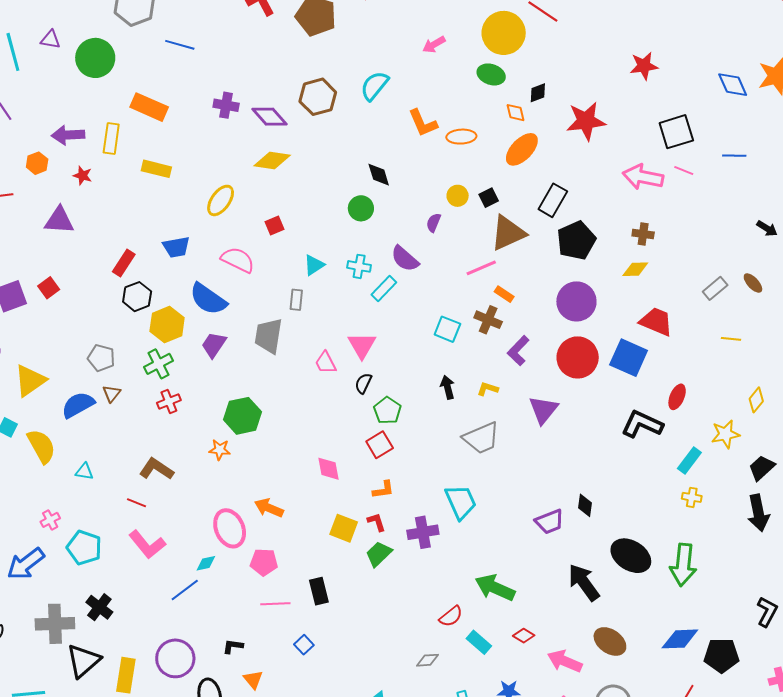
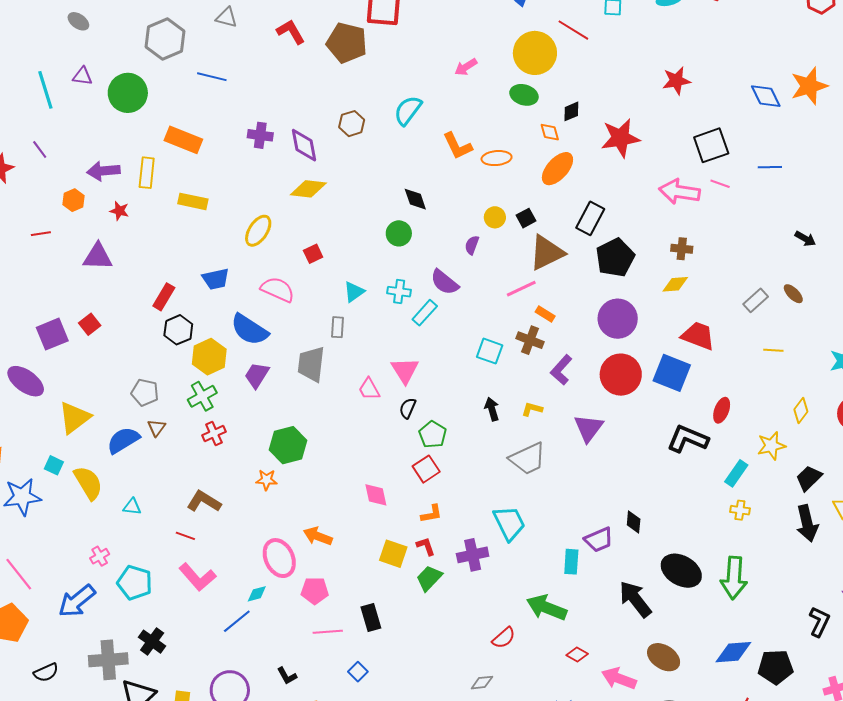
brown hexagon: (318, 97) -> (352, 124), size x0.7
purple diamond: (270, 117) -> (304, 145), turned 33
cyan rectangle: (479, 642) -> (571, 562), moved, turned 55
black L-shape: (233, 646) -> (287, 676), turned -125

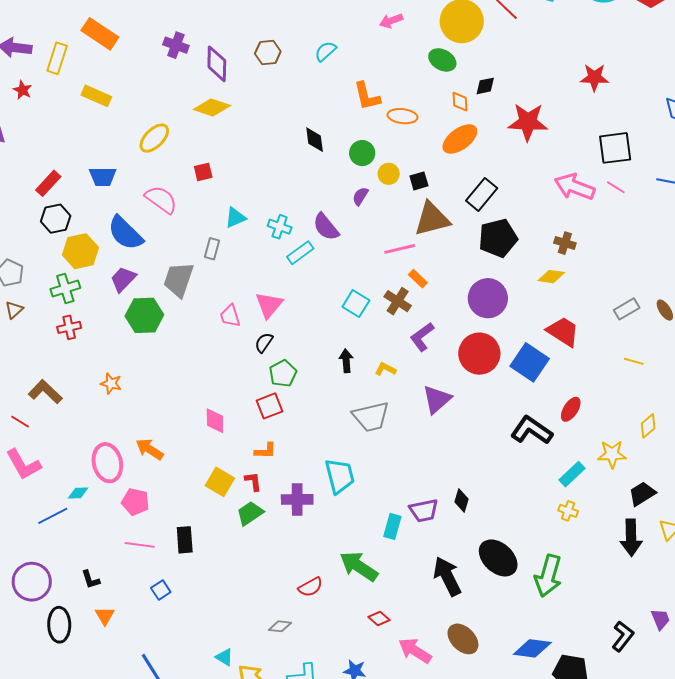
cyan semicircle: (408, 110) -> (325, 51), size x0.7
green circle: (399, 233) -> (362, 153), moved
green hexagon: (288, 445) -> (144, 315), moved

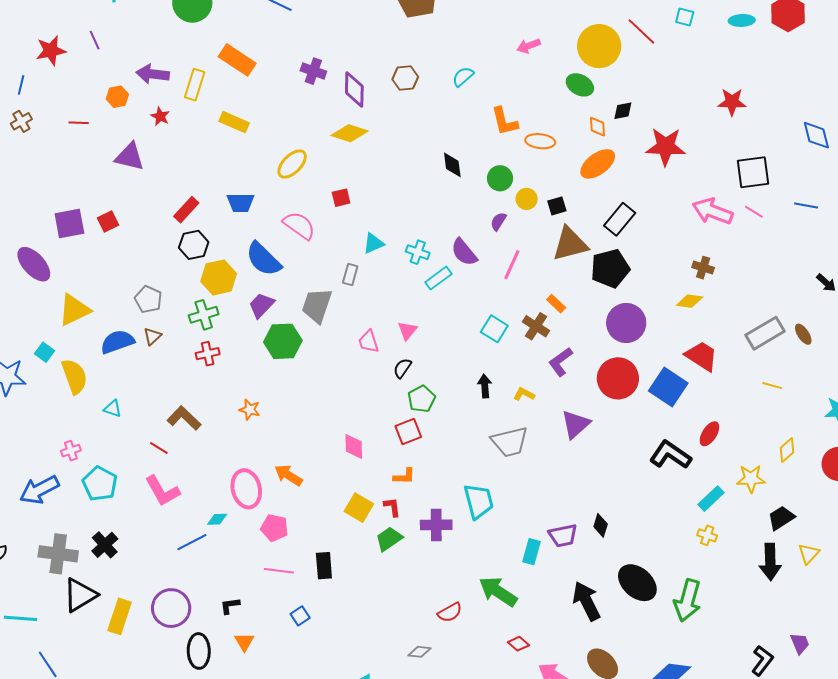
black pentagon: (498, 238) -> (610, 268), moved
pink line: (400, 249) -> (512, 265), moved, turned -52
pink triangle: (269, 305) -> (407, 330), size x0.7
gray rectangle: (627, 309) -> (765, 333), size x1.5
black L-shape: (91, 580) -> (230, 606), turned 100

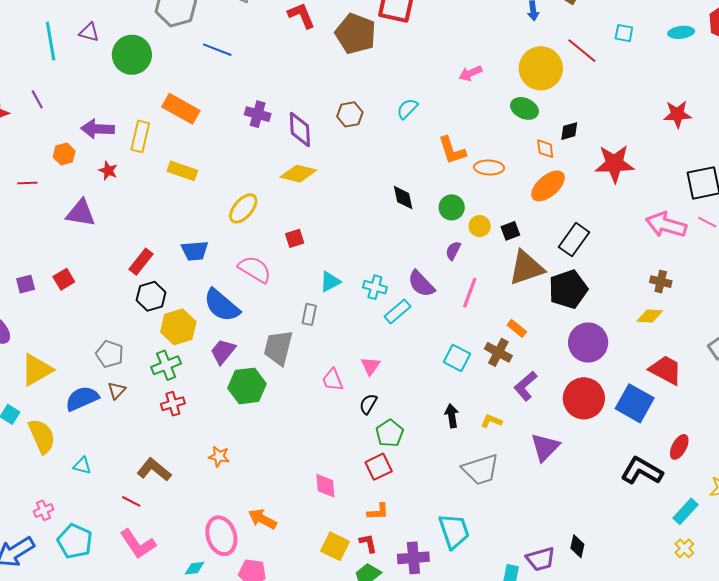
purple square: (69, 223) -> (26, 284), size x0.6
yellow cross: (707, 535) -> (684, 548), turned 30

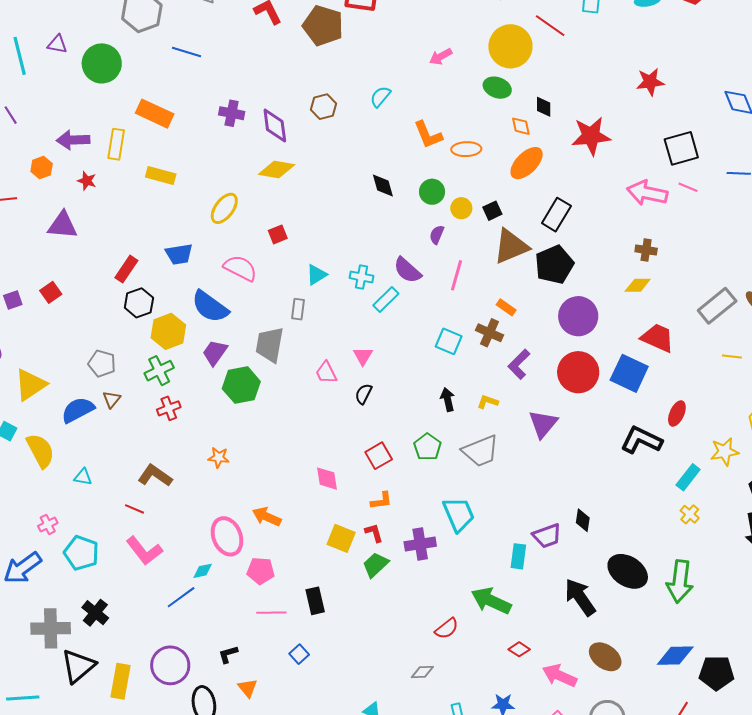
black diamond: (569, 131) -> (544, 107), turned -70
green pentagon: (390, 433) -> (427, 447), moved

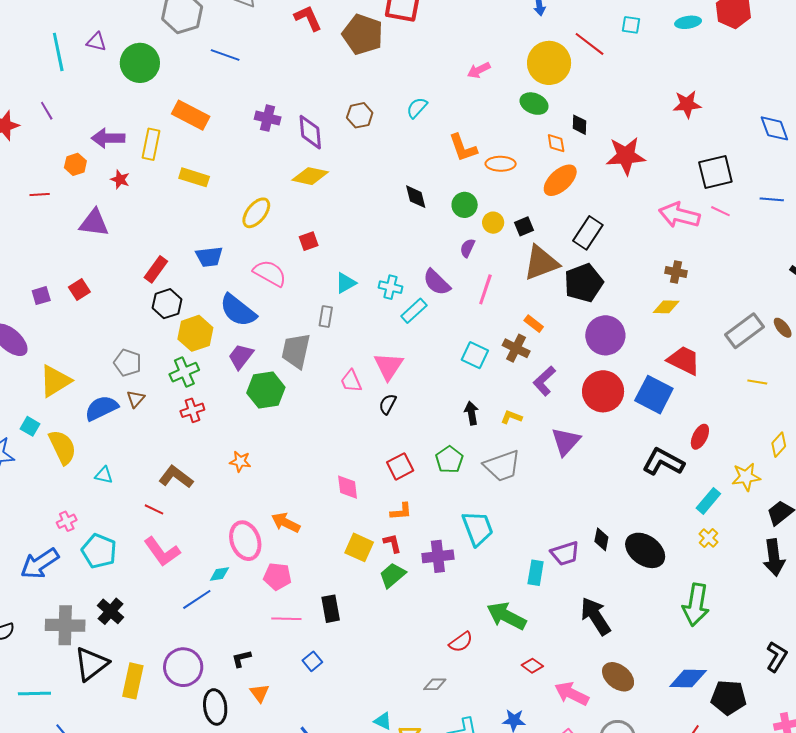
pink triangle: (363, 356) -> (389, 366), size x1.5
black ellipse: (628, 571) -> (645, 550), moved

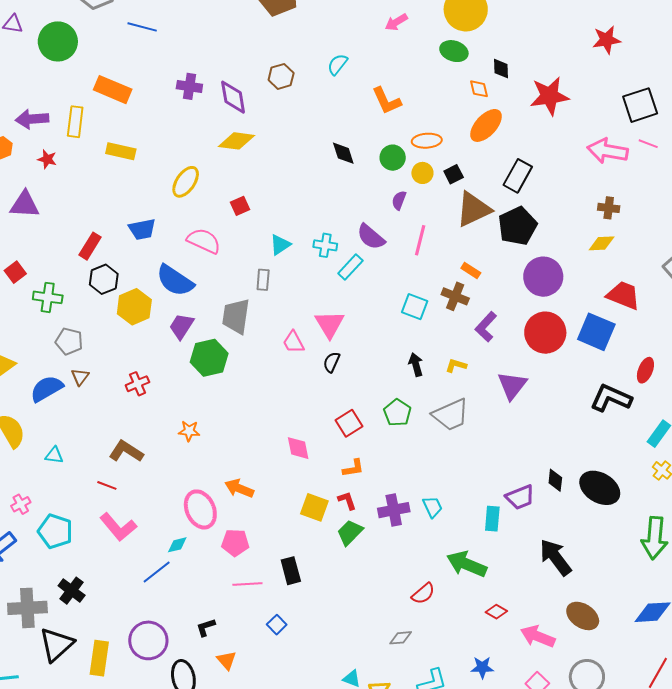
orange ellipse: (501, 164) -> (427, 141), moved
green cross: (184, 372) -> (48, 297), moved, turned 36
cyan trapezoid: (478, 528) -> (433, 507), moved, size x0.6

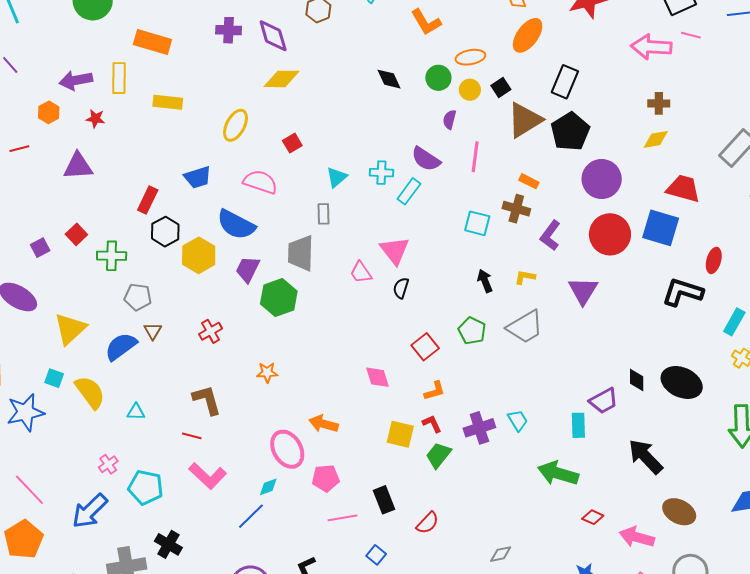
brown L-shape: (126, 451) -> (207, 400), turned 48
red semicircle: (423, 594) -> (427, 523), moved

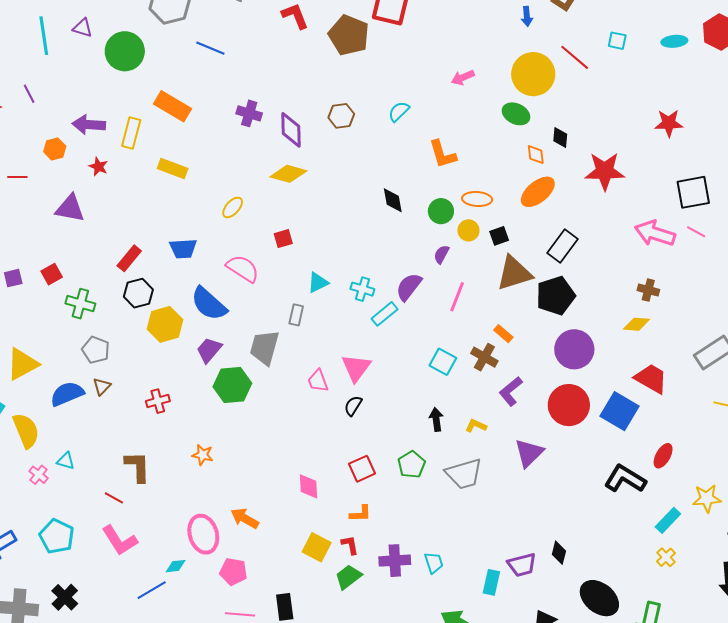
yellow ellipse: (236, 125) -> (233, 207), size x0.7
purple semicircle: (426, 159) -> (409, 287), turned 80
black ellipse: (682, 382) -> (599, 598), moved
pink cross: (108, 464) -> (39, 475), moved, turned -30

